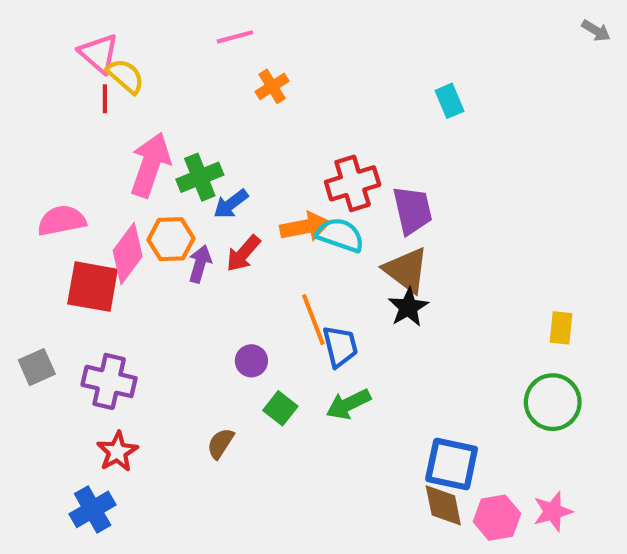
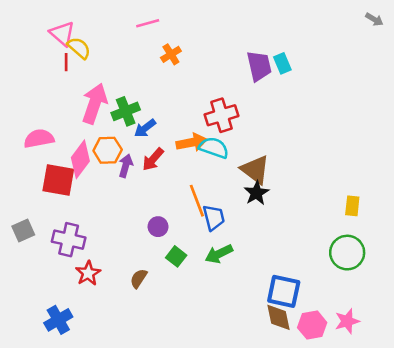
purple trapezoid: (412, 210) -> (259, 66), moved
red star: (117, 452) -> (88, 273), moved

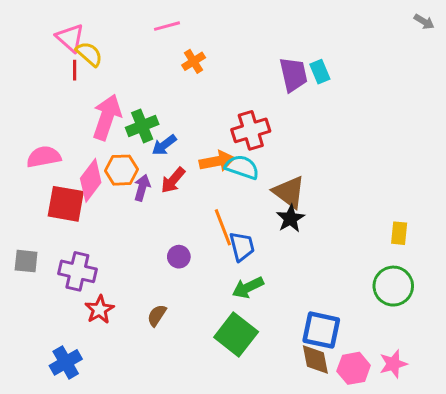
gray square: (23, 231) -> (26, 261), turned 30
green square: (176, 256) -> (236, 335), moved, size x1.8

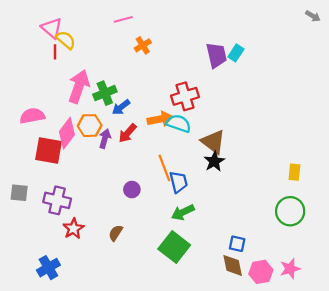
cyan rectangle: (320, 72) -> (236, 53), turned 56
blue square: (321, 330) -> (237, 244), size x0.6

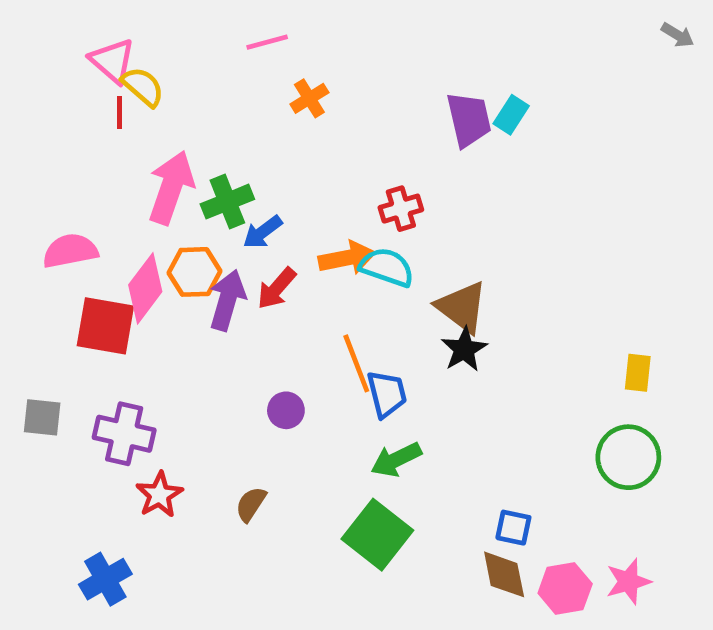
red cross: (185, 96) -> (401, 209), size x0.7
purple arrow: (105, 139) -> (227, 300), size x1.4

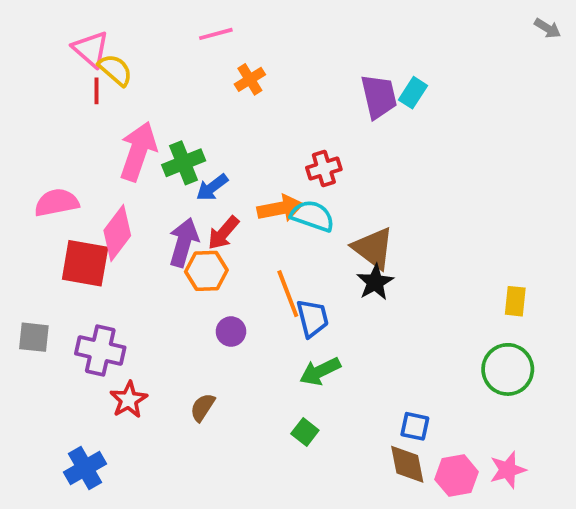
orange hexagon: (194, 272) -> (206, 271), moved
green square: (377, 535) -> (305, 432), size x0.5

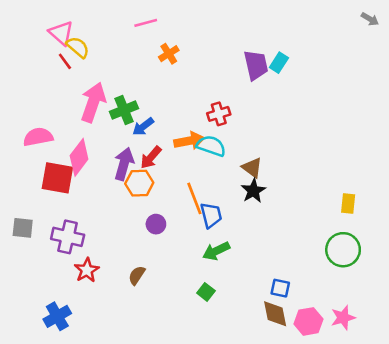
red line: (96, 91) -> (65, 61), turned -36
brown triangle: (373, 248) -> (252, 168), size x0.7

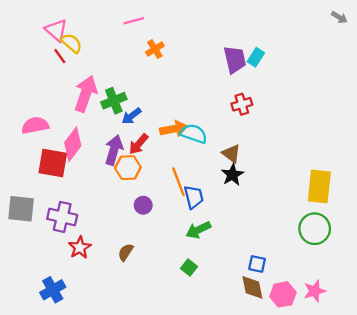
red cross: (219, 114) -> (242, 104), moved
yellow rectangle: (348, 204) -> (319, 186), size x1.8
gray square: (23, 228) -> (21, 209), size x1.4

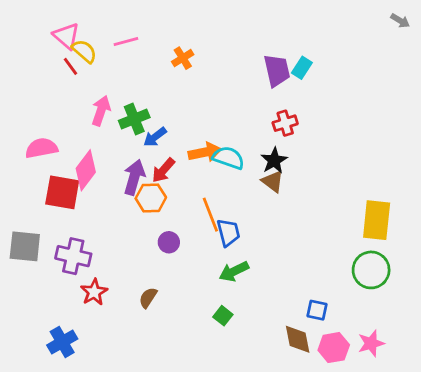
pink line: (134, 21) -> (126, 41), moved
pink arrow: (86, 94) -> (101, 111), size x0.7
black star: (232, 175) -> (274, 161), moved
blue square: (257, 264) -> (317, 310), moved

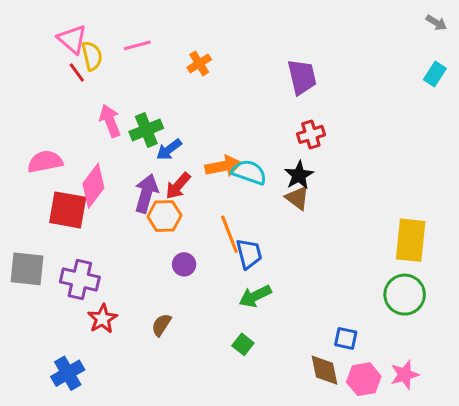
yellow semicircle: (84, 51) -> (92, 56), turned 36
cyan rectangle: (302, 68) -> (435, 74), moved
pink arrow: (101, 111) -> (110, 121), turned -40

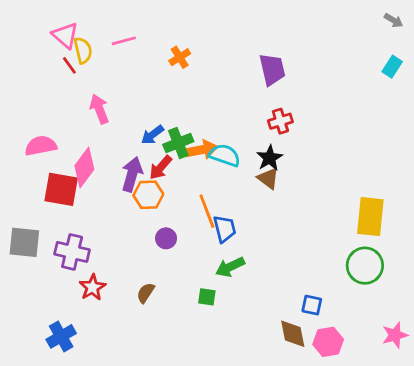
green cross: (146, 130) -> (178, 143), moved
green square: (243, 344) -> (207, 297), moved, turned -30
pink star: (405, 375) -> (395, 335), moved

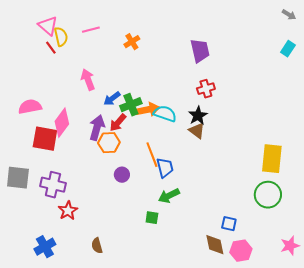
pink arrow: (99, 109) -> (88, 80), moved
brown semicircle: (146, 293) -> (97, 246), moved, turned -49

